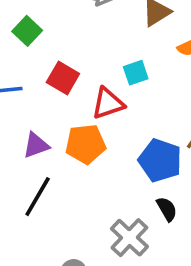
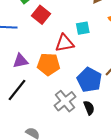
red square: (63, 78) -> (41, 15), moved
gray cross: (129, 238) -> (65, 101), moved

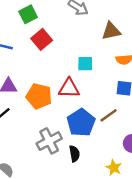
red triangle: (65, 43) -> (69, 88), moved

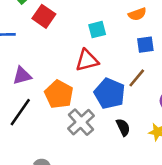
orange pentagon: (39, 96) -> (59, 94), moved, turned 30
black semicircle: (74, 154) -> (123, 127), moved

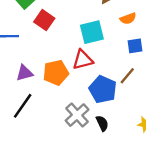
cyan square: (97, 30) -> (92, 32), size x1.5
orange pentagon: (59, 94) -> (56, 73), moved, turned 30
black semicircle: (123, 127) -> (102, 123), moved

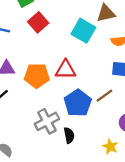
cyan square: (92, 32) -> (83, 31), moved, turned 30

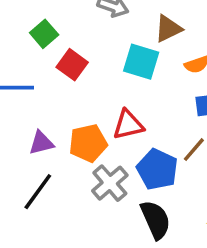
gray cross: (47, 121) -> (110, 183), moved
black semicircle: (69, 135) -> (156, 220), size x1.6

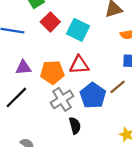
cyan square: (141, 62) -> (78, 30), moved
black semicircle: (156, 220) -> (75, 126), moved, size x0.7

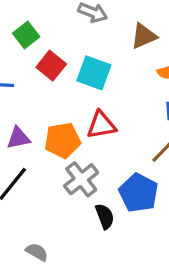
blue pentagon: (93, 96) -> (139, 193), moved

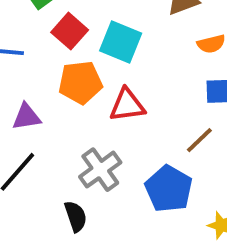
orange pentagon: (62, 140) -> (80, 83), moved
black semicircle: (105, 216) -> (76, 216), moved

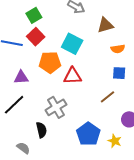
red square: (70, 31) -> (36, 37), moved
blue pentagon: (169, 189) -> (88, 134), moved

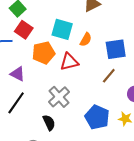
orange semicircle: (118, 49) -> (86, 40), moved, turned -40
blue square: (119, 73) -> (116, 49), size x1.5
purple triangle: (21, 77) -> (18, 74), turned 42

